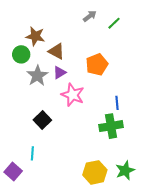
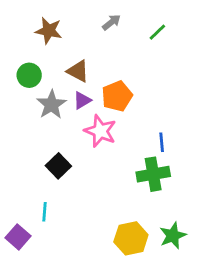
gray arrow: (90, 16) -> (111, 22), moved
brown star: (35, 36) -> (49, 31), moved
orange pentagon: (97, 65) -> (117, 96), moved

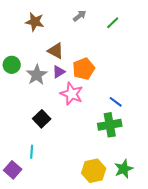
green circle: (29, 75) -> (12, 65), moved
blue line: (162, 142) -> (116, 102), turned -48

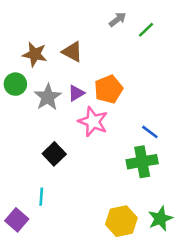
gray arrow: (80, 16) -> (118, 19), moved
brown star: (35, 22) -> (35, 54), moved
brown triangle: (56, 51) -> (72, 52), moved

